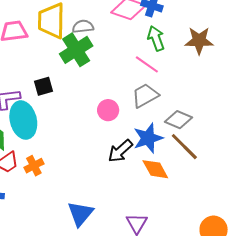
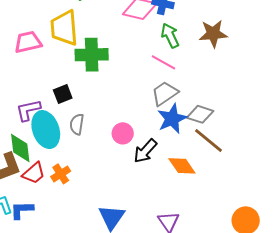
gray semicircle: (83, 27) -> (77, 124), moved, turned -70
green cross: (76, 50) -> (92, 55), turned 36
pink circle: (108, 110) -> (123, 133), moved
blue star: (148, 138) -> (172, 119), moved

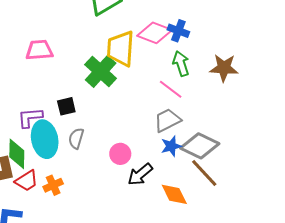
yellow trapezoid: (64, 28) -> (121, 48), moved
green cross: (92, 55) -> (101, 71), turned 36
gray diamond: (200, 114) -> (200, 146), size x1.4
blue star: (172, 119) -> (171, 146), size x0.7

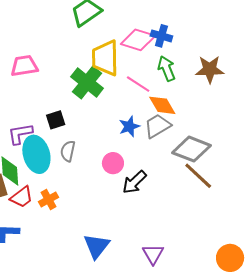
pink line: (171, 89) -> (138, 84), moved
blue star: (171, 146) -> (129, 126), moved
orange diamond: (174, 194) -> (162, 105), moved

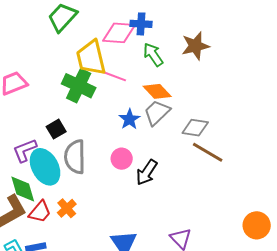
pink line: (138, 84) -> (114, 76), moved
gray diamond: (192, 149) -> (195, 128), size x0.7
gray semicircle: (68, 151) -> (75, 157), size x1.6

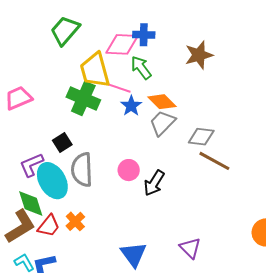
green arrow: (153, 55) -> (141, 68), moved
blue star: (129, 119) -> (131, 106), moved

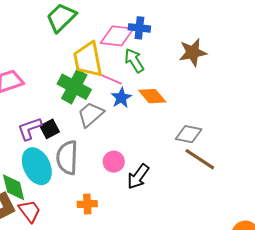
gray trapezoid: (162, 123) -> (91, 114), moved
purple L-shape: (31, 165) -> (30, 129), moved
orange cross: (75, 221) -> (87, 204), moved, turned 36
red trapezoid: (49, 226) -> (30, 211), turned -80

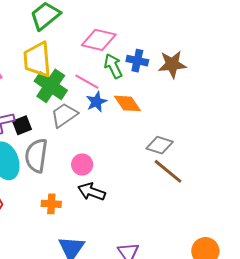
blue cross: (139, 28) -> (137, 61), moved
yellow trapezoid: (88, 59) -> (37, 60), moved
black arrow: (138, 177) -> (92, 192), moved, turned 68

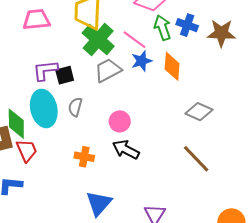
orange diamond: (127, 103) -> (172, 66), turned 32
gray semicircle: (36, 156) -> (75, 107), size x0.6
brown line: (168, 171) -> (196, 159), moved

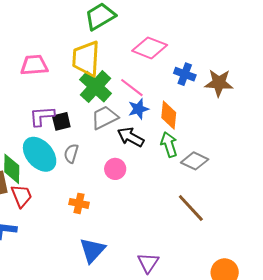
green arrow: (163, 28) -> (169, 144), moved
cyan ellipse: (44, 108) -> (40, 154), turned -30
black arrow: (126, 150) -> (131, 137), moved

